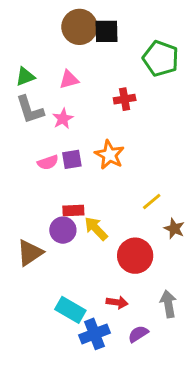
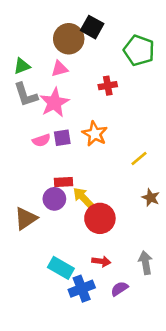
brown circle: (79, 27) -> (69, 39), moved
black square: (107, 31) -> (92, 27), turned 30
pink star: (63, 119) -> (54, 103), size x1.6
yellow line: (152, 201) -> (139, 159), moved
red circle: (135, 256) -> (100, 218), moved

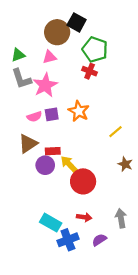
green pentagon: (139, 50) -> (95, 50), moved
red cross: (108, 86) -> (90, 71), turned 32
brown triangle: (26, 218) -> (28, 144), moved

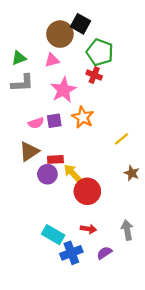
gray L-shape: (21, 79) -> (22, 83), turned -75
pink star: (45, 85) -> (63, 90), moved

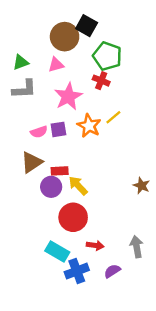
yellow line: (121, 139) -> (113, 117), moved
red circle: (87, 191) -> (73, 217), moved

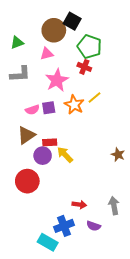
green triangle: (21, 62) -> (17, 42), moved
red circle: (73, 217) -> (27, 181), moved
cyan rectangle: (57, 251) -> (48, 242), moved
purple semicircle: (112, 271) -> (94, 226), turned -128

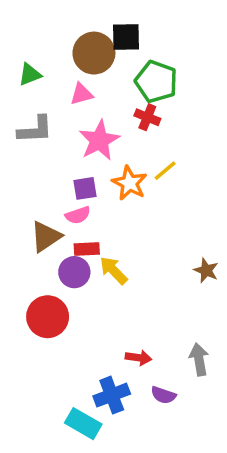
black square: (72, 21) -> (126, 37), turned -30
pink semicircle: (32, 110) -> (78, 215), moved

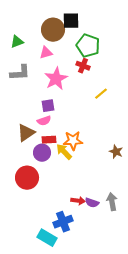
yellow line: (165, 171) -> (101, 94), moved
orange star: (130, 183) -> (73, 141), moved, turned -30
purple semicircle: (163, 395) -> (92, 203), moved

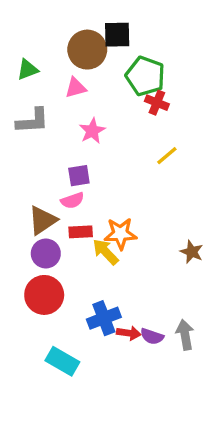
red cross: (83, 66) -> (157, 103), moved
pink star: (56, 79) -> (92, 131), size x0.7
purple circle: (42, 153) -> (46, 253), moved
blue cross: (63, 222) -> (104, 318), moved
cyan rectangle: (47, 238) -> (62, 361), moved

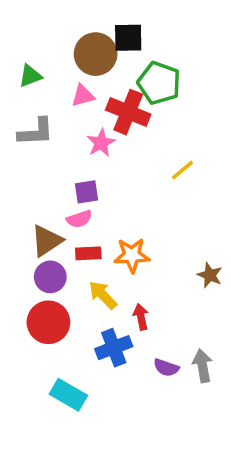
red cross: (157, 103) -> (128, 112), moved, size x1.6
yellow arrow: (106, 252) -> (103, 295), moved
red arrow: (129, 333) -> (141, 317), moved, turned -110

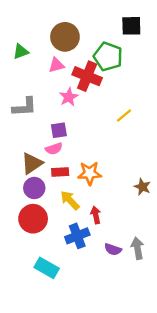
black square: (128, 38) -> (131, 26), moved
gray L-shape: (36, 132) -> (24, 107), moved

